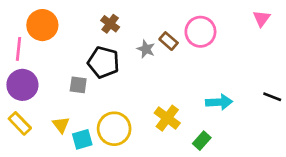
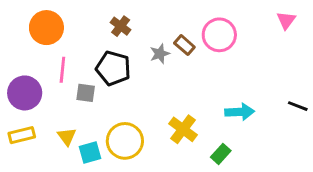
pink line: (18, 49) -> (62, 70), moved
gray star: (146, 49) -> (160, 54), turned 30
yellow rectangle: (20, 123) -> (22, 135), turned -60

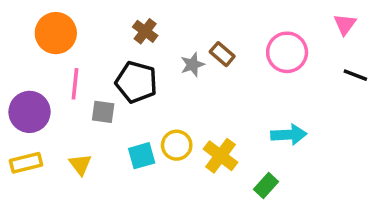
pink circle: (219, 35) -> (287, 52), moved
black line: (298, 106) -> (355, 75), moved
yellow circle: (125, 141) -> (177, 145), moved, size x0.7
cyan square: (90, 153) -> (142, 156), moved

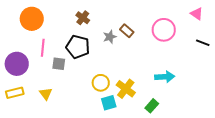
pink triangle: (345, 24) -> (197, 14), turned -32
cyan square: (142, 156) -> (109, 103), moved

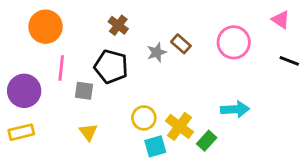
yellow triangle: (46, 94) -> (88, 132), moved
green rectangle: (152, 106) -> (207, 141), moved

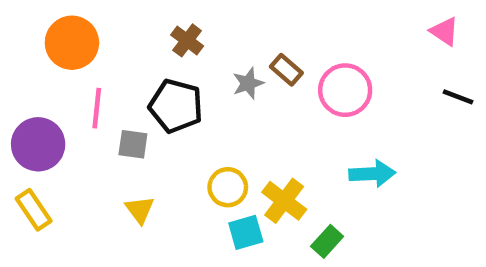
pink circle: (234, 42) -> (345, 90), moved
yellow rectangle: (21, 132) -> (34, 210), turned 70
green rectangle: (207, 141) -> (327, 241), moved

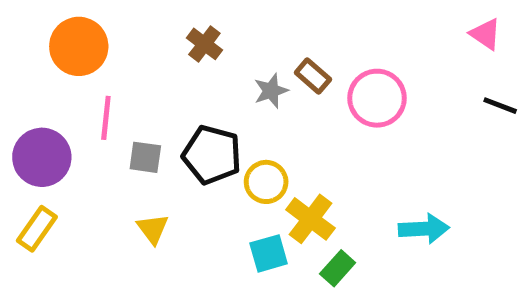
black pentagon: (176, 106) -> (212, 155), moved
cyan arrow: (372, 174) -> (424, 229), moved
yellow circle: (228, 187) -> (266, 182), moved
yellow rectangle: (34, 210) -> (37, 229), turned 69
green rectangle: (327, 241) -> (338, 268), moved

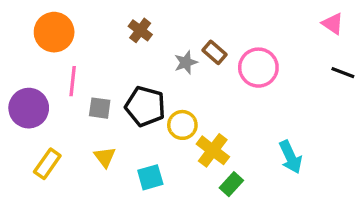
yellow rectangle: (37, 229) -> (47, 164), moved
cyan arrow: (424, 229) -> (291, 157), turned 68
cyan square: (269, 253) -> (150, 177), moved

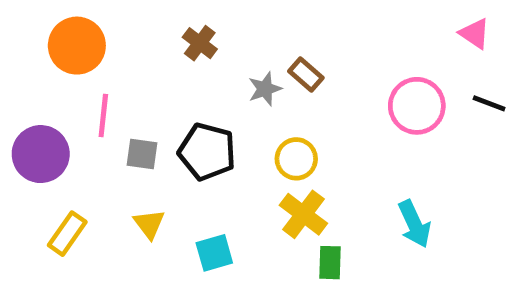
pink circle: (258, 68) -> (417, 106), moved
yellow circle: (182, 125) -> (296, 159), moved
green rectangle: (231, 184) -> (330, 263), turned -40

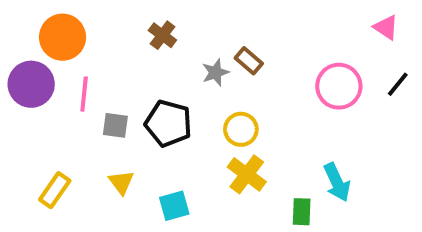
black line: (489, 103) -> (398, 84), turned -72
purple circle: (41, 154) -> (31, 84), moved
green rectangle: (330, 263) -> (302, 212), moved

